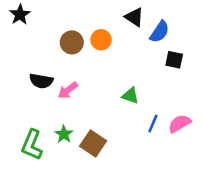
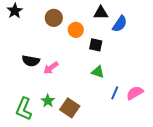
black triangle: (134, 17) -> (101, 13), turned -35
brown circle: (72, 42) -> (54, 18), moved
black square: (174, 60) -> (96, 45), moved

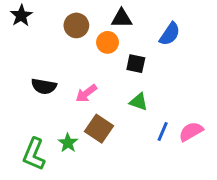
black triangle: (101, 13) -> (122, 18), moved
pink arrow: (51, 68) -> (86, 93), moved
brown square: (70, 108) -> (99, 129), moved

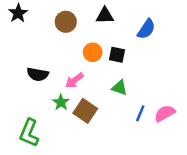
orange circle: (107, 42) -> (93, 52), moved
green star: (68, 143) -> (61, 102), moved

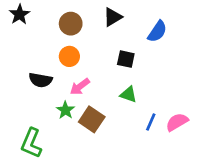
black triangle: (105, 16) -> (113, 17), turned -30
orange circle: (93, 52) -> (69, 56), moved

